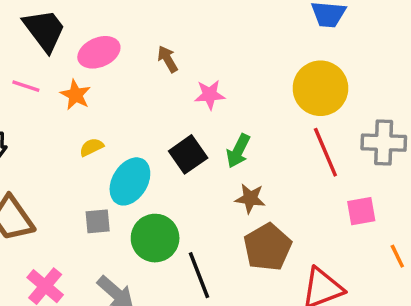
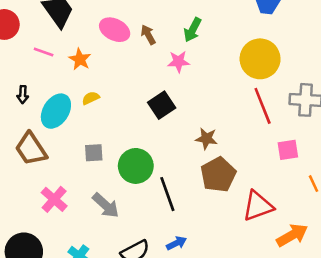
pink ellipse: (99, 52) -> (115, 30), moved, turned 48
green arrow: (238, 151) -> (193, 30), moved
cyan ellipse: (130, 181) -> (56, 111), moved

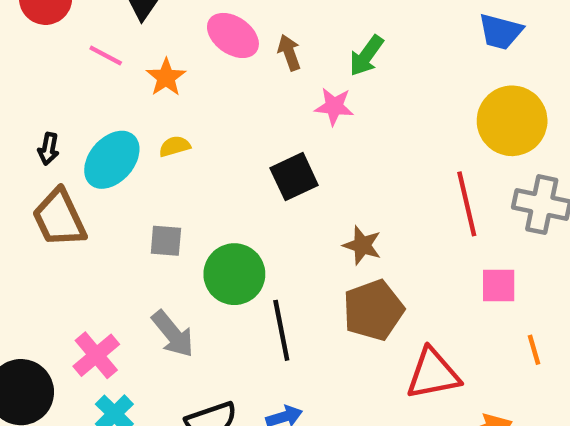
yellow circle: (260, 59) -> (512, 121), moved
black arrow: (23, 95) -> (49, 149), moved
pink cross: (54, 199) -> (96, 355), moved

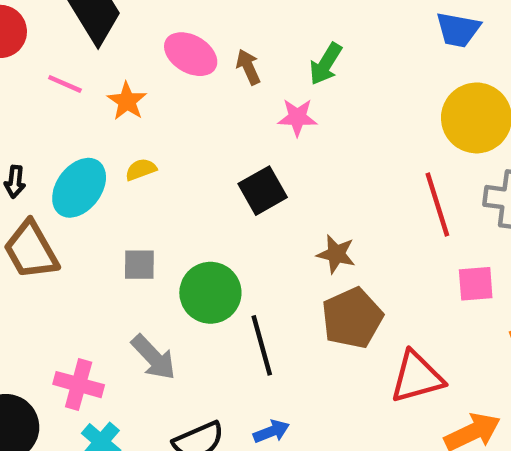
pink cross: (96, 355) -> (79, 385), turned -30

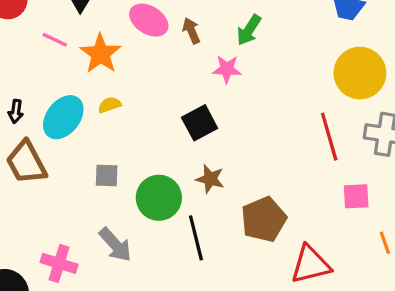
orange star: (127, 101) -> (101, 54), size x1.4
brown star: (336, 254) -> (210, 179), moved

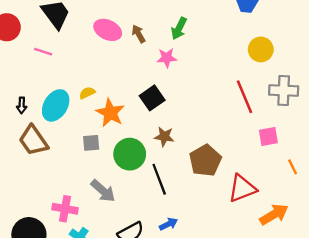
orange star: (101, 54) -> (110, 113), moved
yellow circle: (360, 73) -> (261, 49), size x0.7

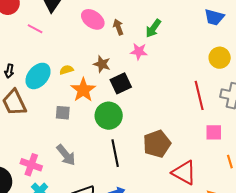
brown star: (164, 137) -> (102, 64), moved
green circle: (130, 154) -> (109, 116), moved
red triangle: (242, 188) -> (184, 173), turned 40

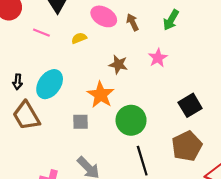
pink star: (139, 51) -> (158, 58), moved, turned -30
yellow semicircle: (66, 70) -> (79, 38), moved
black square: (121, 83) -> (190, 105), moved

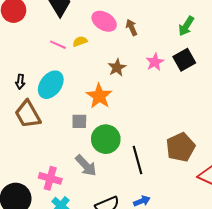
green arrow: (171, 20) -> (186, 26), moved
pink line: (41, 33) -> (58, 45), moved
brown star: (118, 64) -> (117, 68), turned 30
black square: (190, 105) -> (184, 60), moved
green circle: (131, 120) -> (106, 139), moved

